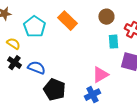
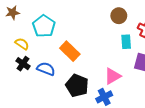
orange rectangle: (67, 21) -> (70, 51), moved
black pentagon: (54, 90) -> (77, 85), moved

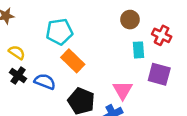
cyan pentagon: (44, 26) -> (59, 32), moved, turned 30
pink triangle: (113, 76) -> (123, 90), turned -30

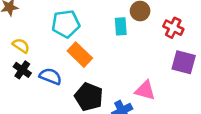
cyan rectangle: (138, 50) -> (121, 26), moved
purple square: (159, 74) -> (184, 62), moved
pink triangle: (123, 90) -> (145, 90), moved, turned -45

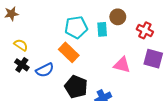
cyan pentagon: (66, 24) -> (76, 27), moved
blue semicircle: (50, 76) -> (45, 70), turned 132
pink triangle: (145, 90) -> (122, 65), moved

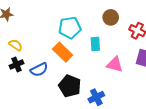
cyan rectangle: (102, 29) -> (95, 44), moved
black cross: (22, 65) -> (17, 64), turned 32

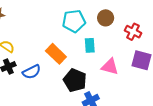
cyan pentagon: (70, 28) -> (74, 21), moved
black pentagon: (70, 86) -> (75, 80), moved

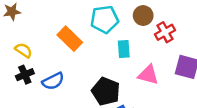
red cross: (133, 32) -> (165, 32), moved, turned 35
orange rectangle: (56, 54) -> (70, 39), moved

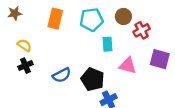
orange rectangle: (70, 39) -> (55, 19), moved, turned 60
blue semicircle: (53, 81) -> (62, 75), moved

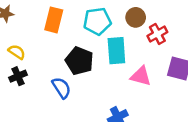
cyan rectangle: (107, 44) -> (116, 51), size x1.5
blue semicircle: (62, 75) -> (61, 88), turned -96
black pentagon: (93, 79) -> (79, 61), moved

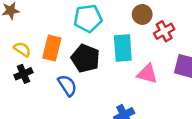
orange rectangle: (54, 20) -> (52, 48), moved
cyan pentagon: (97, 21) -> (88, 18), moved

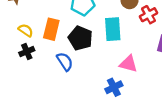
pink triangle: (147, 74) -> (128, 64), moved

